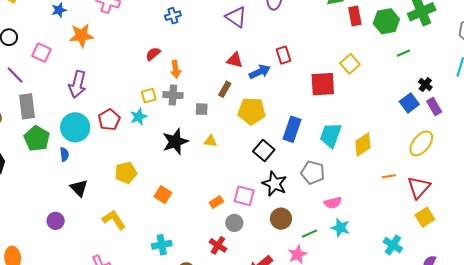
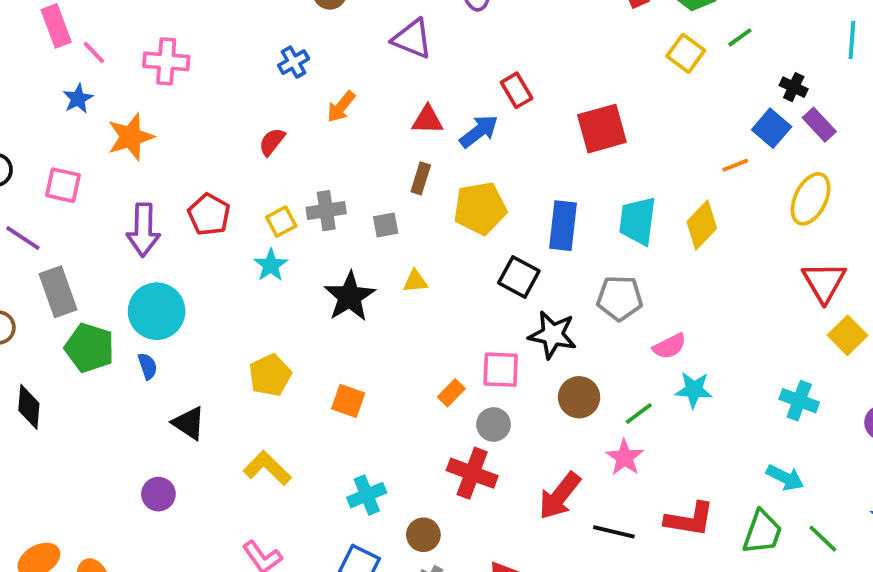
yellow square: (350, 64) -> (686, 53), moved
orange arrow: (176, 69) -> (341, 107), moved, turned 60
red pentagon: (109, 120) -> (209, 215), moved
orange line: (389, 176) -> (735, 165), moved
red cross: (218, 245) -> (472, 473), size x1.4

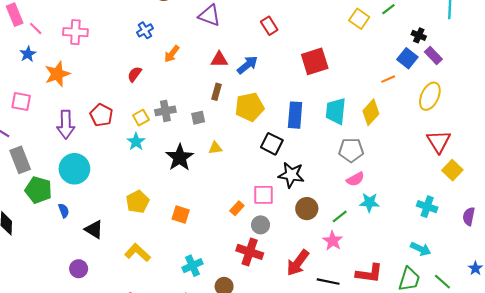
red rectangle: (517, 90) -> (269, 26), moved
gray pentagon: (620, 298) -> (351, 150), moved
blue semicircle: (148, 366) -> (64, 211), moved

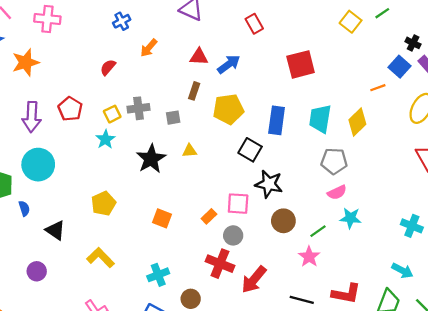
orange square: (181, 214) -> (162, 218), moved
red arrow: (298, 263) -> (254, 280), moved

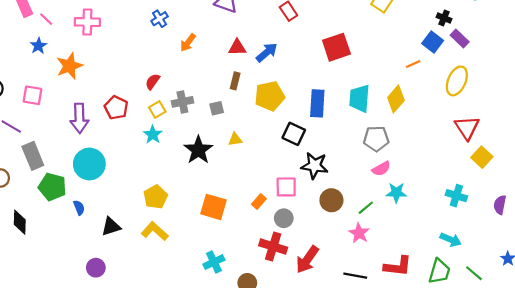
red semicircle: (108, 67) -> (153, 82), moved
orange square: (162, 218) -> (213, 207), size x1.4
black triangle: (55, 230) -> (111, 227), turned -48
yellow L-shape: (101, 258) -> (155, 231), moved

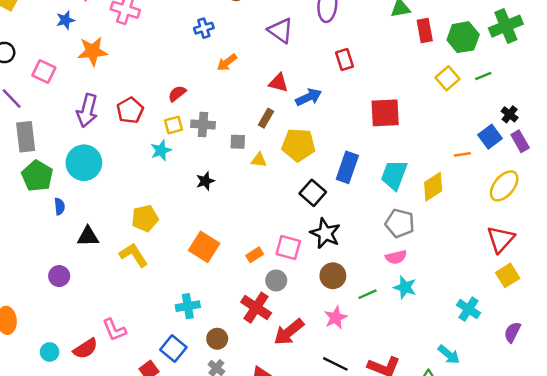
yellow triangle: (235, 139) -> (259, 160), moved
black star: (198, 150) -> (205, 181), size x0.6
pink star: (359, 233) -> (336, 318), moved

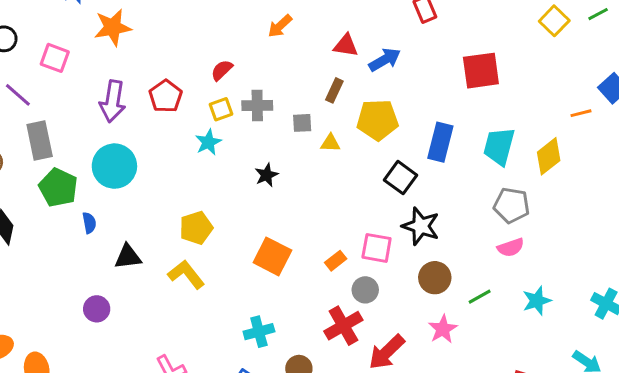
cyan star: (405, 287) -> (537, 301), moved, turned -30
red cross: (256, 308) -> (343, 326), turned 32

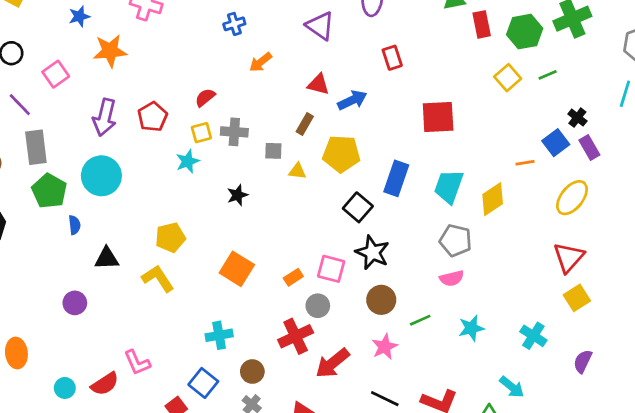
pink square: (55, 58) -> (56, 74), turned 30

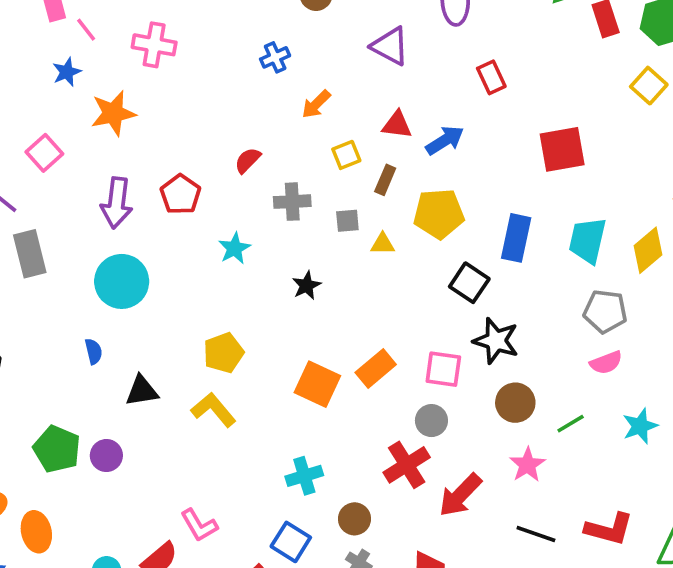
yellow square: (201, 133) -> (346, 155), moved
green pentagon: (49, 191) -> (57, 449), moved
orange rectangle: (293, 277) -> (376, 368), moved, size x1.5

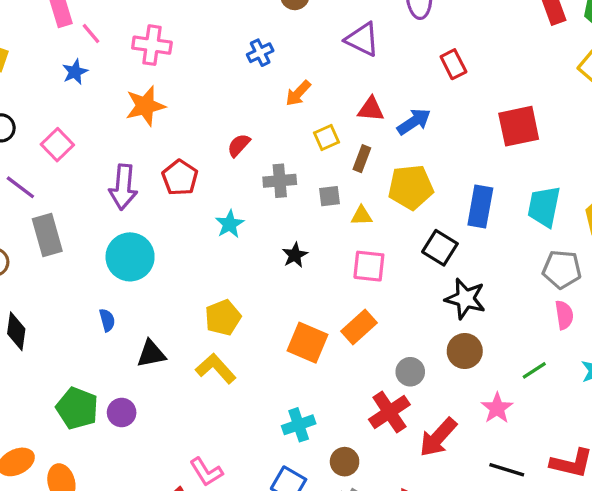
orange star: (113, 113) -> (145, 106), moved
pink semicircle: (606, 363) -> (564, 315), turned -76
pink square: (443, 369) -> (369, 266), moved
brown circle: (515, 403) -> (465, 351), moved

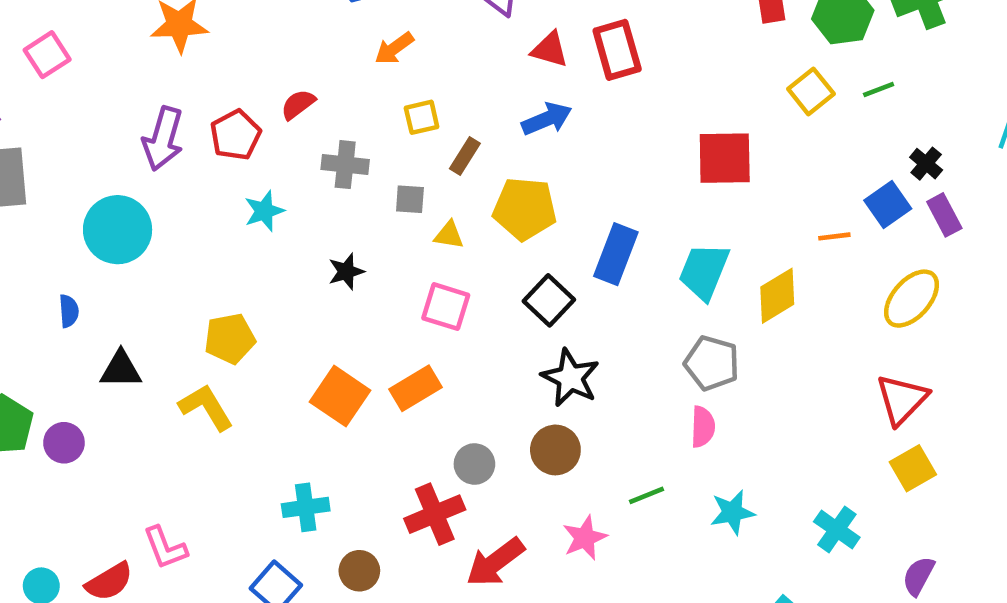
red rectangle: (453, 64) -> (617, 50), size x1.4
red triangle: (371, 109) -> (550, 50), moved
red square: (519, 126) -> (725, 158), moved
red pentagon: (180, 178) -> (236, 135), moved
purple arrow: (123, 187) -> (163, 139), moved

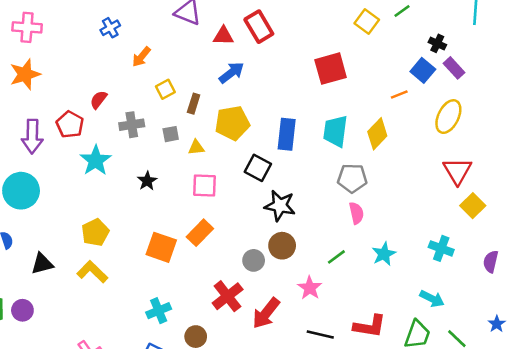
cyan star: (264, 211) -> (96, 160), size x1.4
gray circle: (474, 464) -> (254, 260), moved

